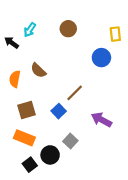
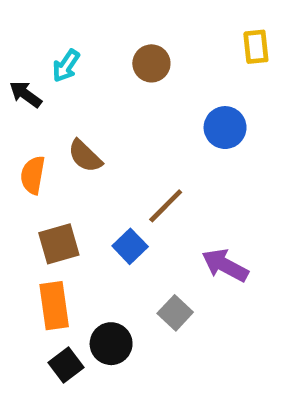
yellow rectangle: (115, 34) -> (256, 47), moved
orange rectangle: (24, 138) -> (54, 306), turned 60
gray square: (70, 141) -> (175, 313), moved

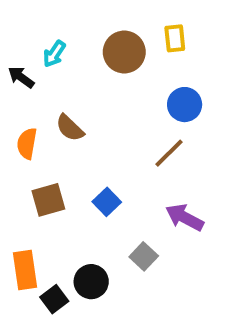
yellow rectangle: (256, 47) -> (175, 38), moved
brown circle: (151, 63) -> (124, 52), size x1.4
brown line: (166, 206) -> (169, 153), moved
orange rectangle: (54, 306) -> (25, 270), moved

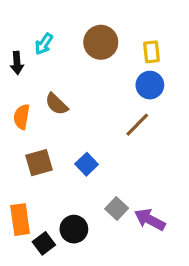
yellow rectangle: (175, 38) -> (151, 52), moved
black arrow: (21, 77) -> (17, 63), turned -130
purple arrow: (185, 217) -> (150, 220), moved

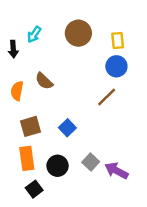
orange rectangle: (20, 220) -> (27, 158), moved
black circle: (74, 229) -> (58, 166), moved

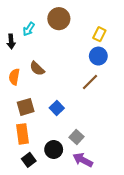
brown circle: (78, 33) -> (59, 19), moved
yellow rectangle: (118, 41) -> (99, 34), turned 32
black circle: (58, 166) -> (54, 149), moved
purple arrow: (116, 171) -> (83, 160), moved

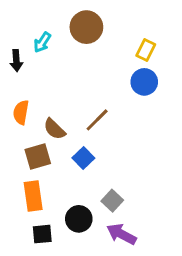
brown semicircle: (37, 68) -> (54, 129), moved
brown line: (90, 82) -> (97, 120), moved
black square: (29, 160) -> (42, 234), turned 32

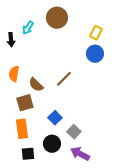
blue square: (83, 158) -> (55, 118), moved

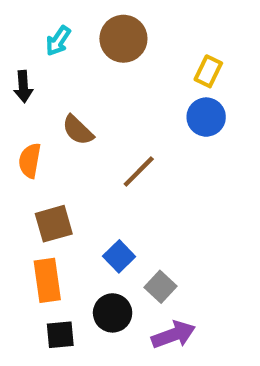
cyan arrow: (28, 28) -> (58, 41), moved
brown semicircle: (36, 85) -> (78, 130), moved
purple arrow: (80, 154) -> (173, 335), turned 132

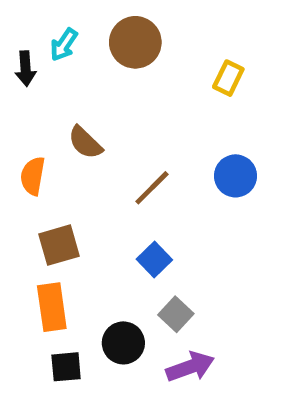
black arrow: (23, 87) -> (26, 69), moved
blue circle: (206, 117) -> (235, 176), moved
blue square: (119, 256) -> (154, 259), moved

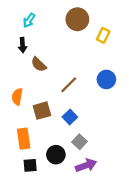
brown circle: (135, 42) -> (77, 19), moved
black arrow: (26, 69) -> (23, 45), moved
orange semicircle: (33, 176) -> (17, 97), moved
brown square: (59, 245) -> (42, 111), moved

